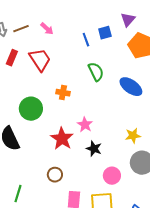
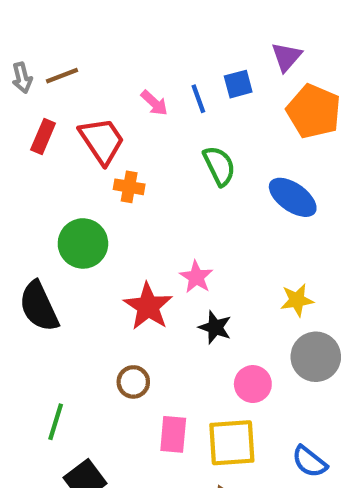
pink arrow: (47, 29) -> (154, 103), moved
orange cross: (63, 93) -> (129, 187), moved

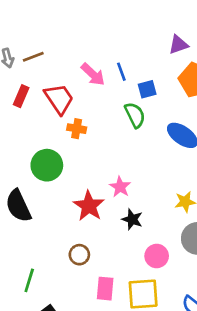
purple triangle: (286, 57) -> (178, 45), turned 30
blue square: (238, 84) -> (147, 89), moved
pink arrow: (154, 103) -> (93, 74), size x1.4

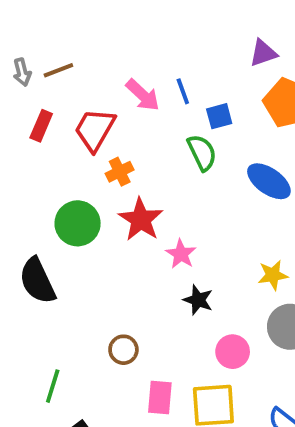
red trapezoid: (59, 99) -> (95, 130), turned -116
orange cross: (77, 129) -> (120, 172), turned -36
red star: (89, 206) -> (141, 220), moved

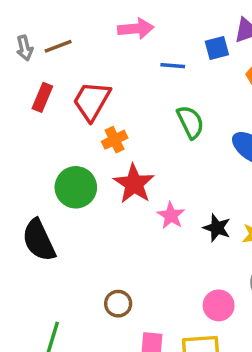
blue line: (183, 91) -> (173, 66), turned -65
pink arrow: (143, 95) -> (136, 29), moved, turned -48
blue square: (219, 116) -> (217, 48), moved
black star: (198, 300) -> (217, 228), moved

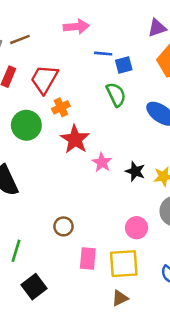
blue square: (217, 48) -> (124, 65), moved
green circle: (76, 187) -> (26, 125), moved

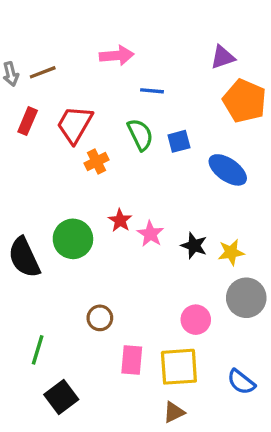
blue square: (124, 65) -> (179, 141), moved
green semicircle: (116, 95) -> (140, 135), moved
green circle: (26, 125) -> (73, 239), moved
red star: (75, 139) -> (120, 220), moved, size x0.6

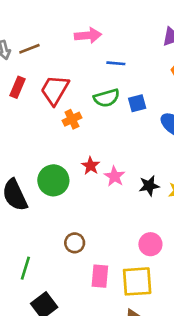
green semicircle: (140, 135) -> (107, 98), turned 100
black star: (194, 246) -> (149, 186), turned -30

